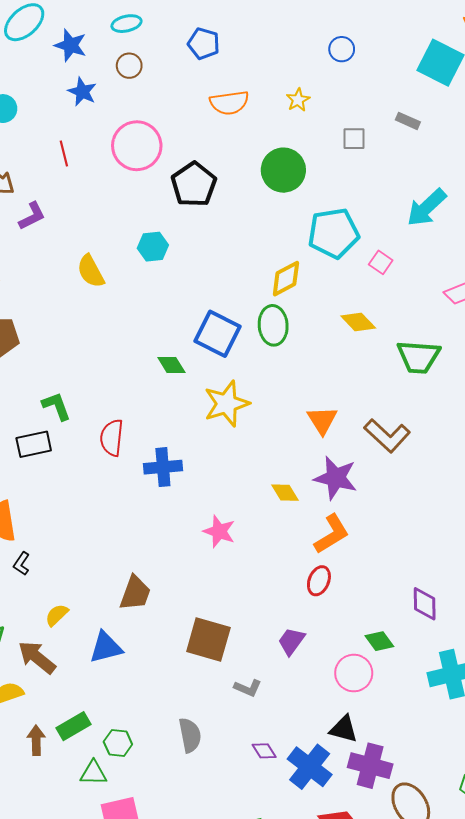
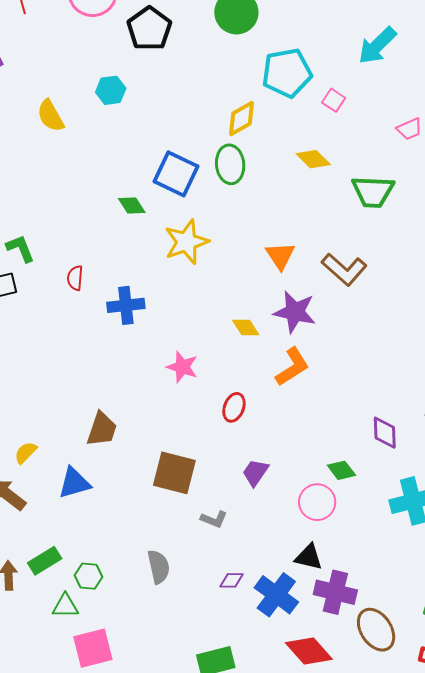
red semicircle: (112, 438) -> (75, 278), size x0.7
red ellipse: (319, 581) -> (234, 407), moved
purple diamond: (264, 751) -> (231, 580), turned -55

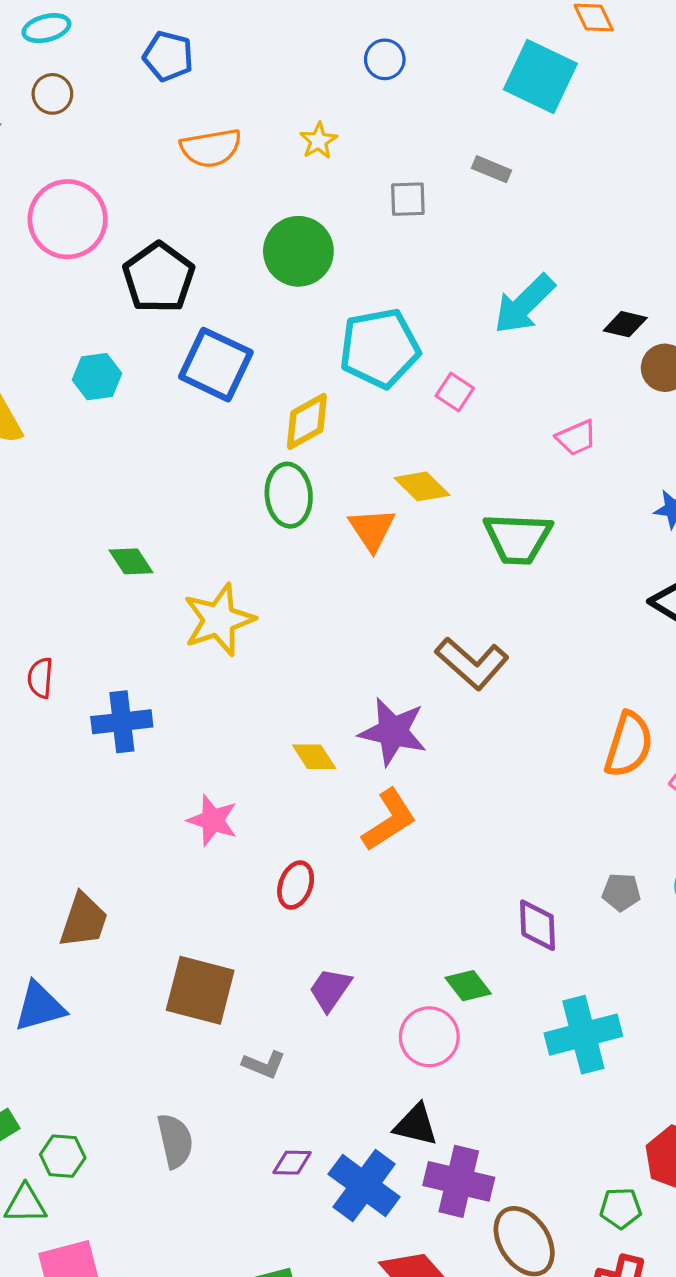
blue square: (176, 174) -> (216, 365), moved
orange triangle: (280, 256) -> (372, 529), moved

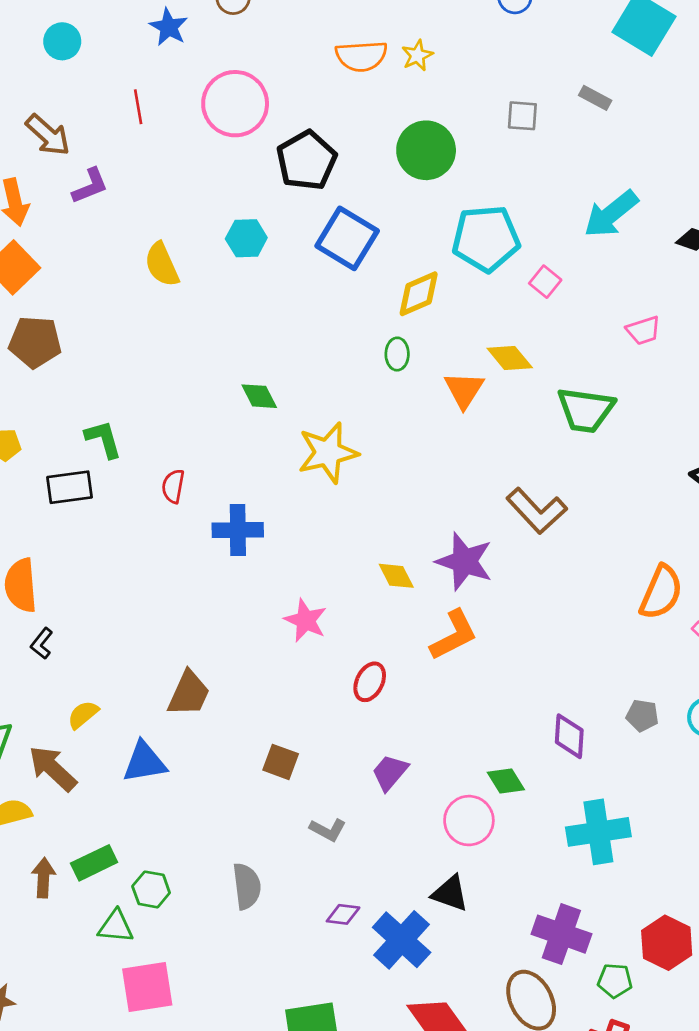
yellow star: (318, 141) -> (417, 55), moved
green ellipse: (289, 495) -> (397, 354), size x0.6
brown square: (200, 990) -> (281, 762), size x0.6
purple cross: (459, 1181) -> (561, 934), moved

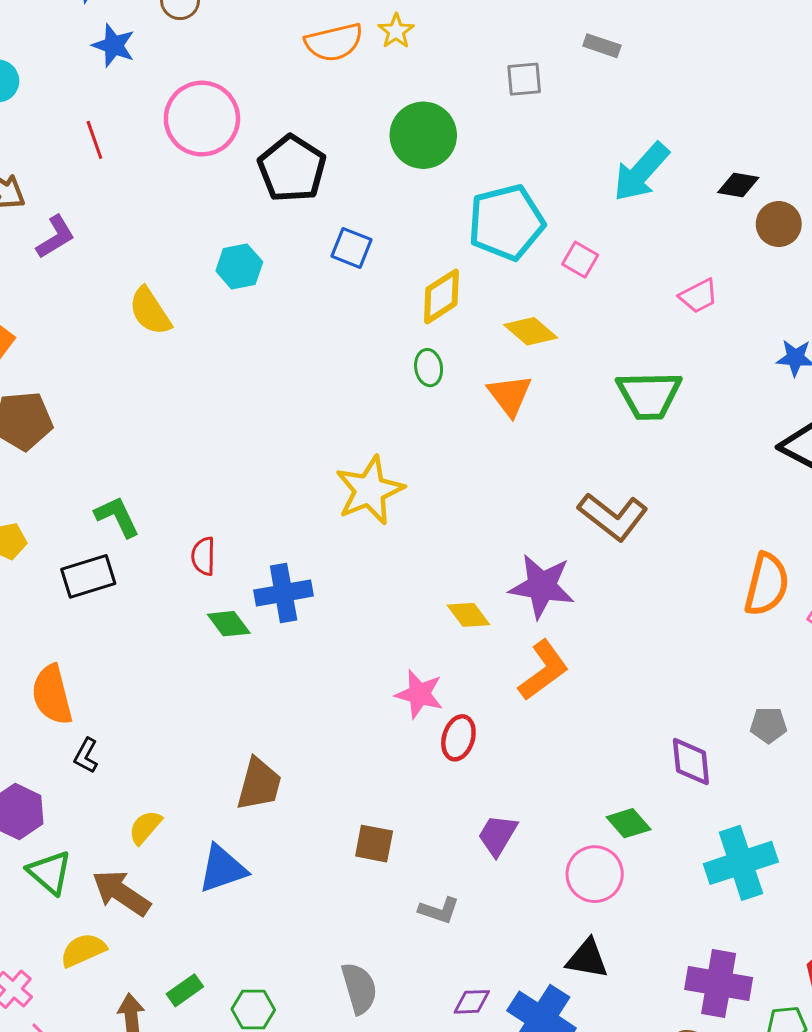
blue square: (347, 238) -> (351, 248), size x0.6
yellow diamond: (510, 358) -> (531, 331), moved
green diamond: (259, 396) -> (229, 624), moved
pink star: (306, 620) -> (419, 694), moved
green rectangle: (94, 863) -> (185, 990), size x0.7

